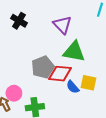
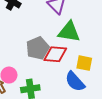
blue semicircle: (73, 87) -> (75, 82), moved, size x1.5

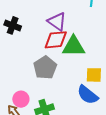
red diamond: (55, 54) -> (56, 40), moved

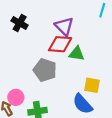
green triangle: (74, 46) -> (77, 54), size x0.7
gray pentagon: (45, 68) -> (45, 70), turned -30

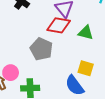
green triangle: (77, 54) -> (86, 33), moved

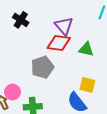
gray pentagon: (41, 49) -> (42, 67), turned 30

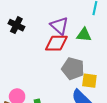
green triangle: (86, 49) -> (84, 35), moved
gray pentagon: (42, 67) -> (73, 69), moved, turned -30

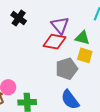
gray pentagon: (73, 69) -> (67, 69), turned 30
yellow square: (89, 81) -> (85, 55), moved

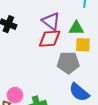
gray pentagon: (67, 69) -> (68, 63), turned 30

